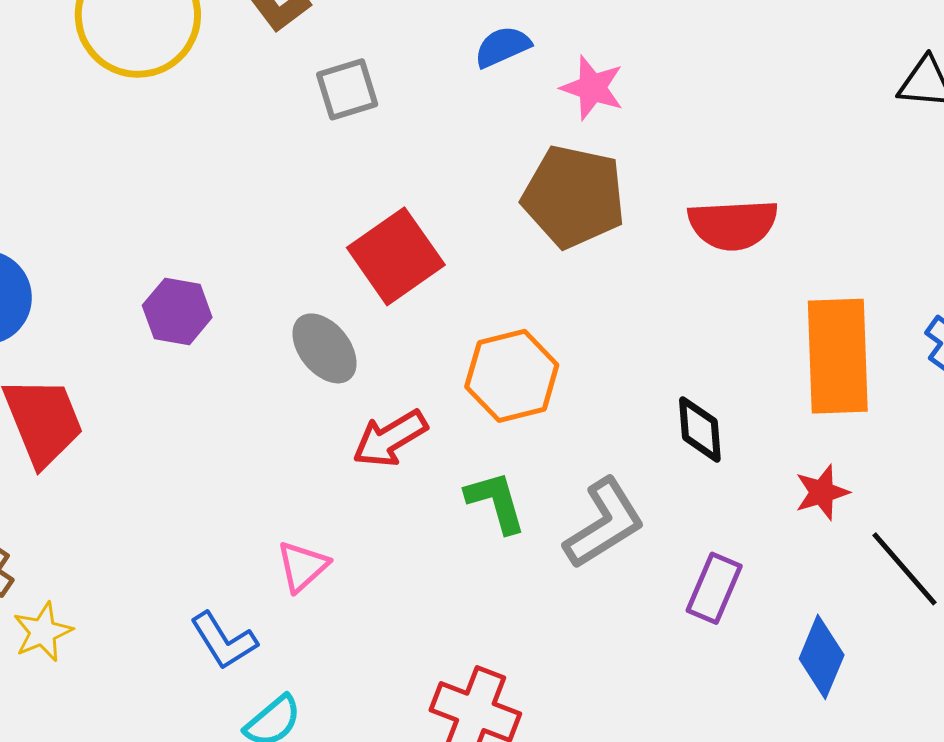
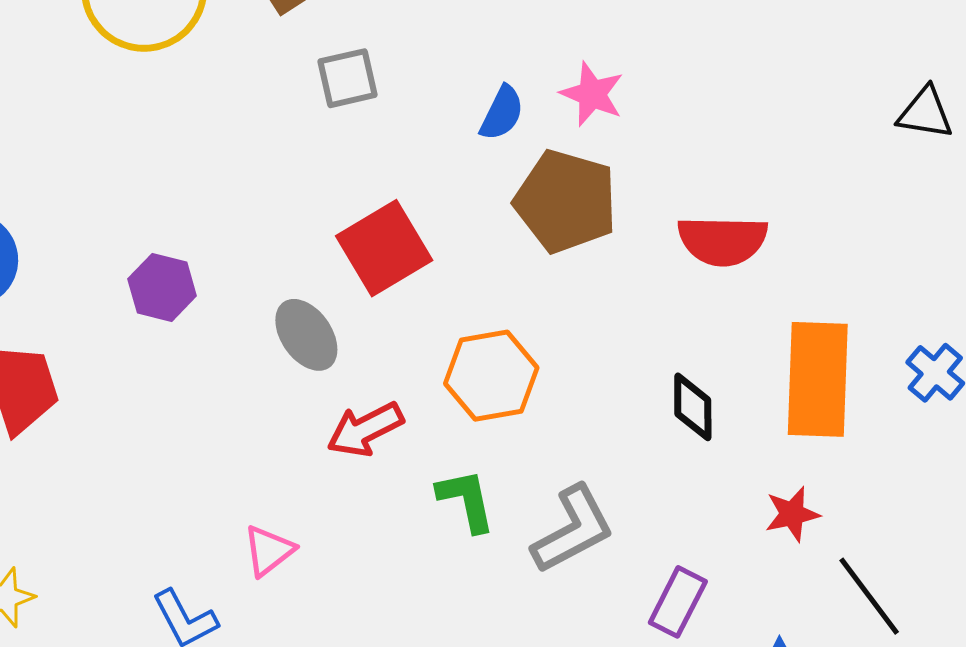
blue semicircle: (503, 47) -> (502, 113), moved, turned 136
black diamond: (700, 429) -> (693, 407), moved

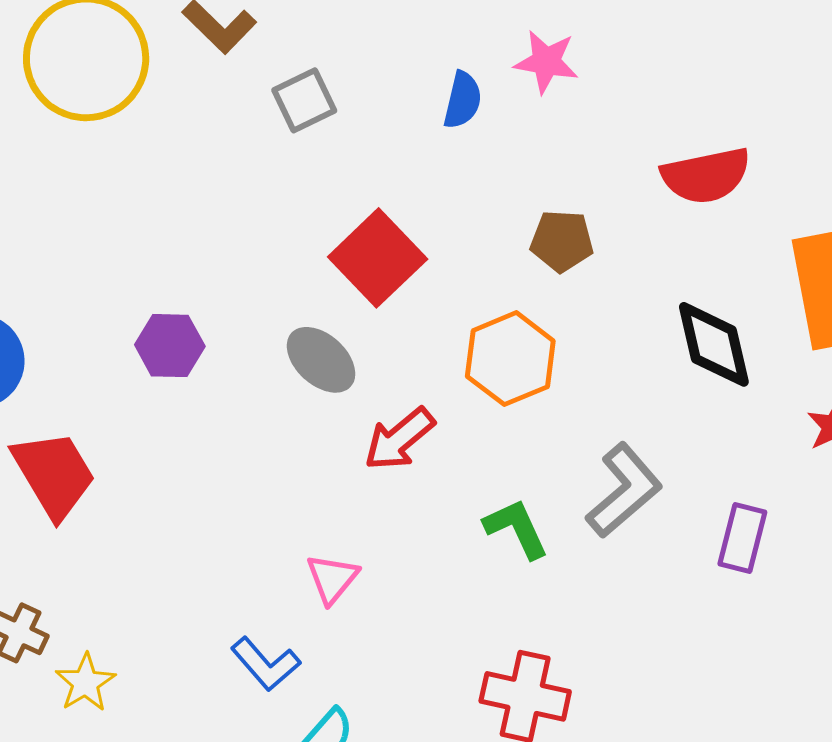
brown pentagon: (566, 201) -> (562, 241), moved, size x0.6
black diamond: (693, 407) -> (714, 344), size x1.4
green L-shape: (466, 500) -> (516, 529), moved

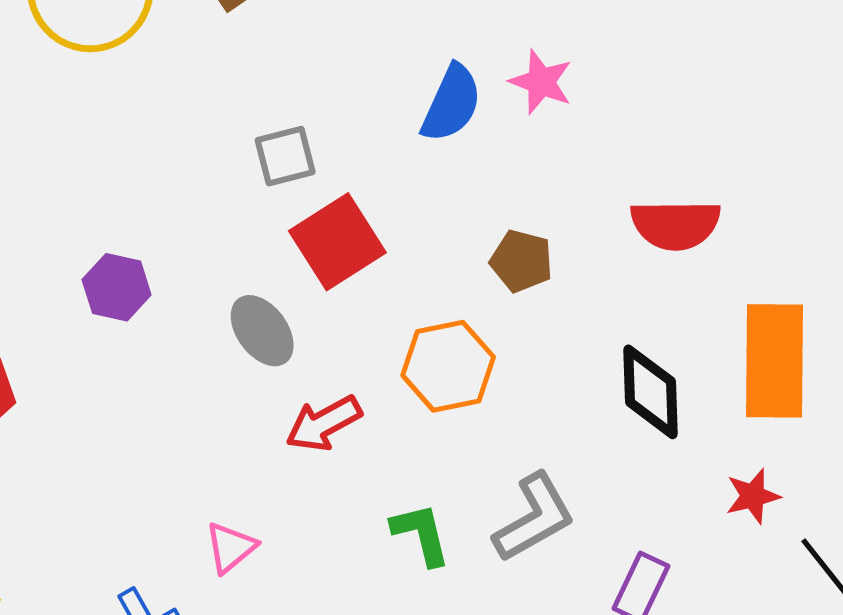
gray square: (304, 100) -> (285, 156), moved
blue semicircle: (463, 100) -> (451, 103), size x1.4

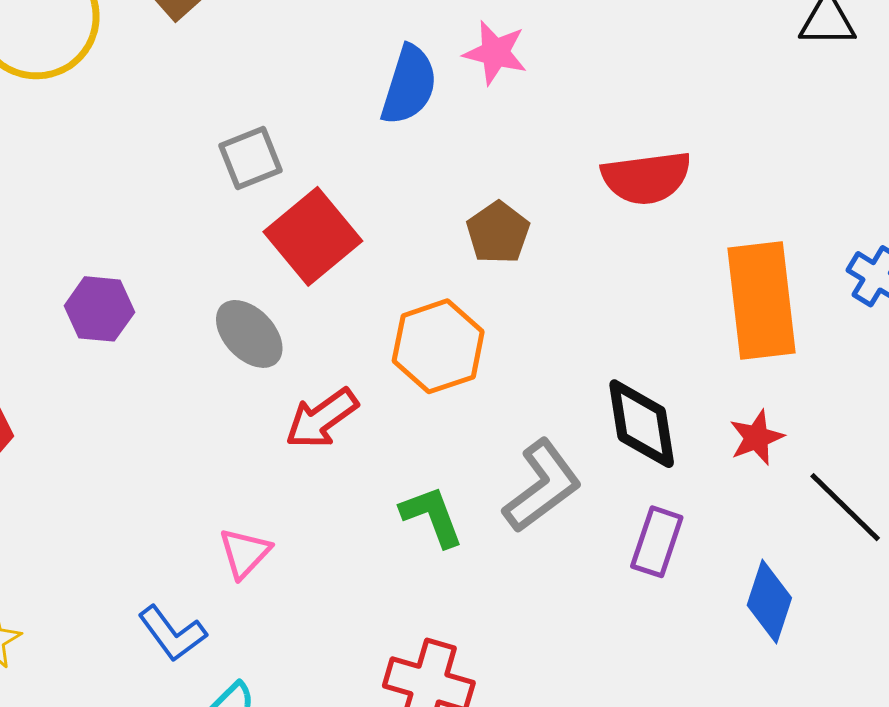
brown pentagon: (521, 261) -> (498, 233), turned 30
black diamond: (650, 392) -> (642, 424), moved

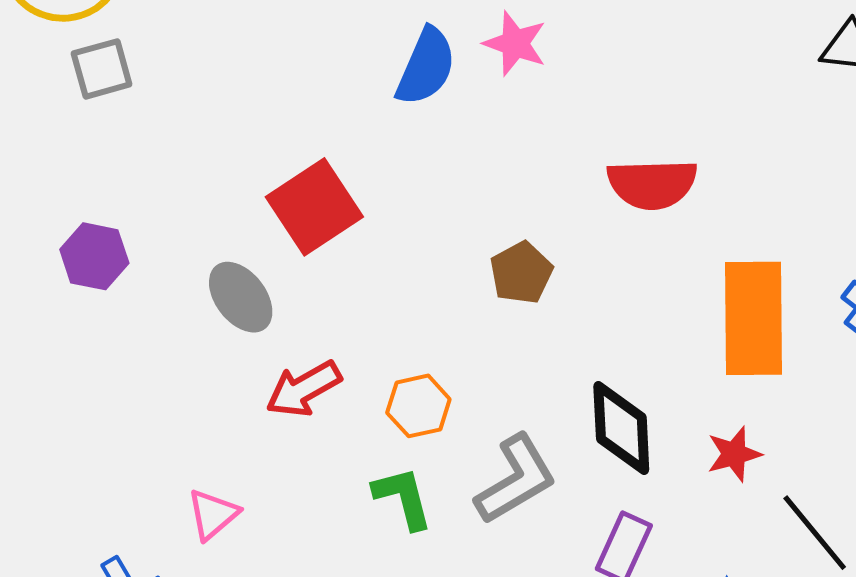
gray square: (250, 158) -> (102, 69), moved
brown pentagon: (498, 233) -> (521, 273), moved
orange hexagon: (438, 346) -> (418, 406), moved, size x0.7

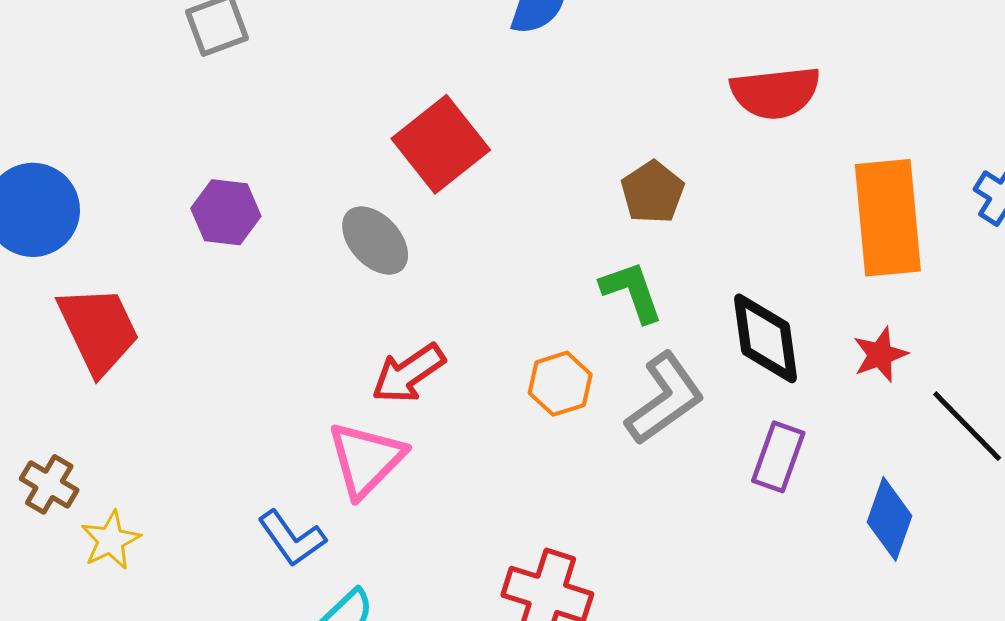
red arrow: (304, 389) -> (408, 373), moved
orange hexagon: (418, 406) -> (560, 384), moved
green L-shape: (403, 498) -> (632, 292), moved
pink triangle: (213, 514) -> (366, 459), size x1.5

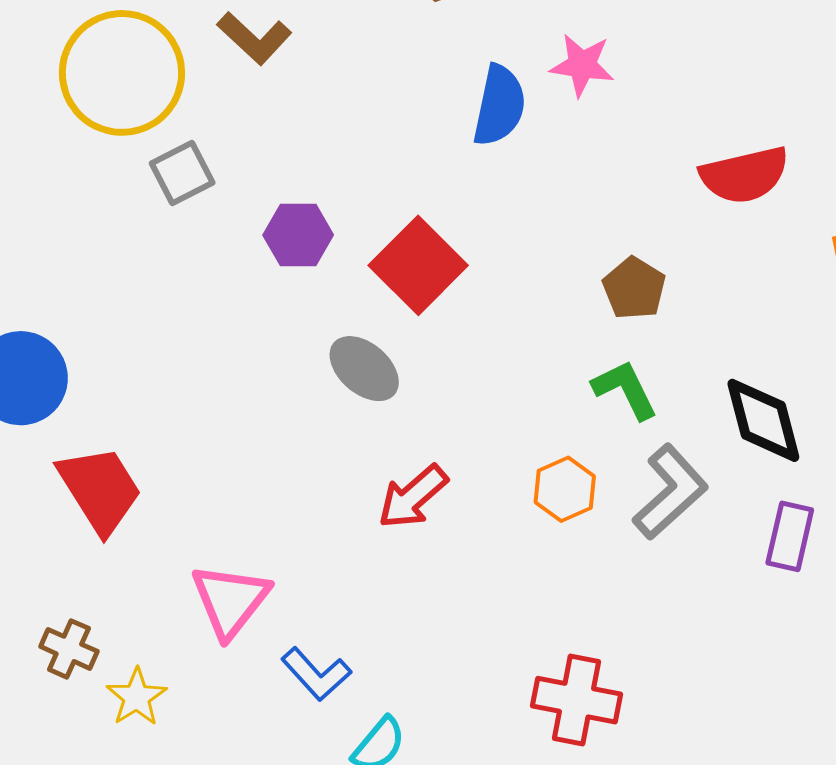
purple hexagon: (226, 212) -> (298, 235), moved
pink triangle: (366, 459) -> (230, 600), moved

